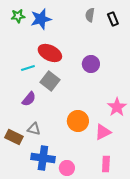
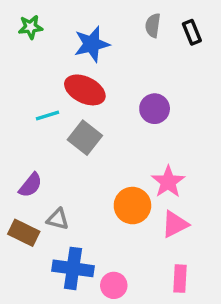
blue star: (41, 19) -> (92, 44), moved
purple semicircle: (29, 99) -> (31, 185), moved
pink star: (117, 107) -> (168, 182), moved

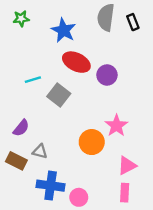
gray semicircle: (153, 25) -> (106, 17), size x1.6
blue star: (92, 44) -> (63, 30), turned -30
red ellipse: (85, 90) -> (76, 62), moved
pink triangle: (175, 224) -> (127, 166), moved

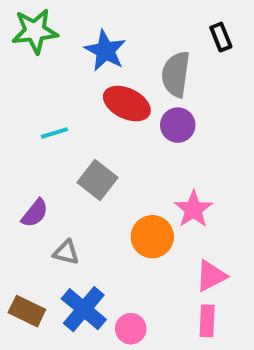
gray semicircle: (106, 17) -> (176, 74), moved
green star: (21, 19) -> (35, 31), size x1.6
gray square: (59, 95) -> (97, 180), moved
brown rectangle: (16, 161) -> (27, 311), moved
blue cross: (51, 186) -> (84, 309), turned 32

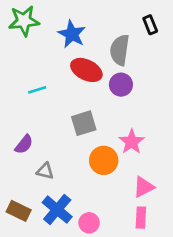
gray square: (97, 180) -> (84, 123), moved, turned 35

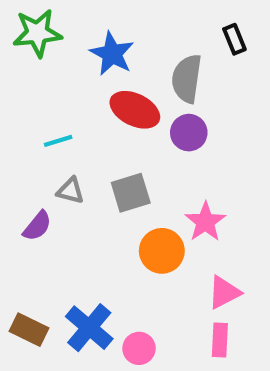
gray triangle: (45, 171) -> (71, 191), moved

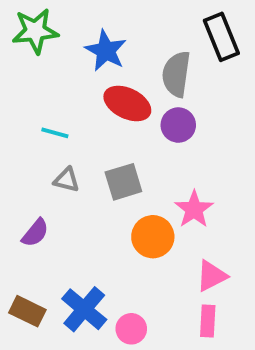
black rectangle: (234, 39) -> (221, 37), size x1.6
cyan line: (58, 141) -> (55, 133), turned 32
purple semicircle: (37, 226) -> (35, 233), moved

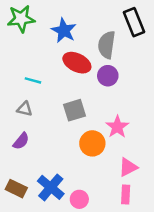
gray triangle: (67, 180) -> (25, 109), moved

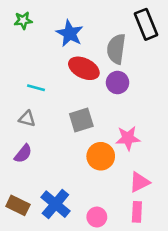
green star: (21, 19) -> (23, 20), size x0.6
pink star: (117, 127) -> (128, 138), turned 30
pink circle: (79, 199) -> (97, 217), moved

